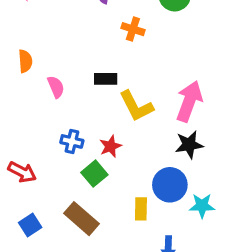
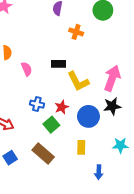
blue circle: (170, 185) -> (88, 116), moved

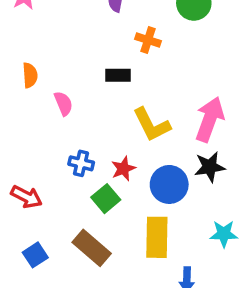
black rectangle: (59, 64) -> (118, 75), moved
yellow rectangle: (81, 147) -> (157, 237), size x1.6

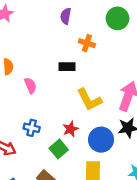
blue cross: (81, 163) -> (32, 128), moved

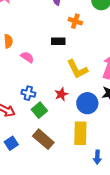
pink semicircle: (30, 85) -> (27, 57), turned -32
green square: (59, 149) -> (39, 110), moved

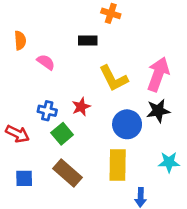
red star: (61, 94) -> (81, 107), moved
blue square: (11, 143) -> (24, 178), turned 32

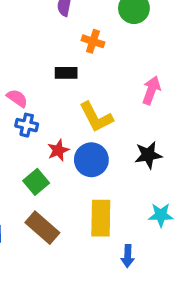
pink arrow: (158, 74) -> (151, 90), moved, size x0.7
blue cross: (47, 111) -> (27, 125), moved
blue circle: (127, 124) -> (91, 160), moved

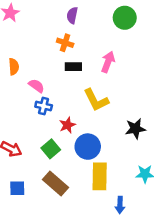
orange cross: (93, 41) -> (65, 43), moved
pink arrow: (151, 90) -> (108, 62), moved
blue circle: (91, 160) -> (88, 147), moved

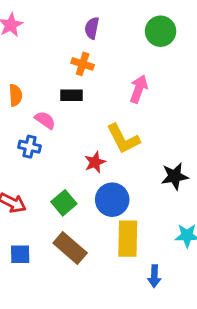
black rectangle: (73, 67) -> (72, 95), moved
blue cross: (44, 106) -> (29, 147), moved
red star: (67, 125) -> (95, 162), moved

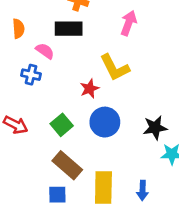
black rectangle: (72, 95) -> (69, 29), size x1.4
black star: (175, 176) -> (155, 128), moved
yellow rectangle: (128, 239) -> (103, 188), moved
blue square: (20, 254) -> (57, 195), moved

